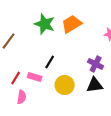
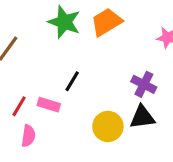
yellow circle: (65, 85) -> (108, 126), moved

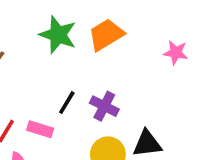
purple cross: (144, 84) -> (104, 106), moved

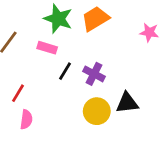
pink rectangle: (40, 129) -> (47, 48), moved

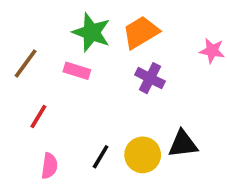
black line: (65, 71) -> (101, 157), moved
purple cross: (94, 74) -> (150, 78), moved
red line: (18, 93) -> (38, 116), moved

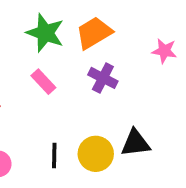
pink rectangle: (77, 71) -> (43, 82), moved, turned 30
black line: (101, 157) -> (54, 156), turned -30

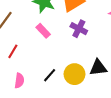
black line: (54, 156) -> (50, 75), turned 40

